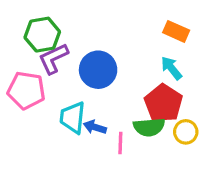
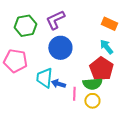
purple L-shape: (53, 59) -> (55, 20), moved
yellow circle: (186, 132) -> (92, 101), moved

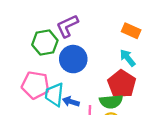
green hexagon: (25, 26) -> (45, 43), moved
pink pentagon: (15, 61) -> (35, 85), moved

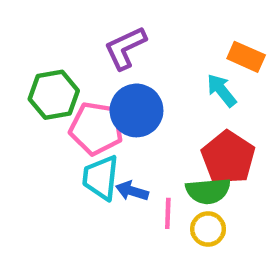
green hexagon: (45, 43) -> (54, 95), moved
cyan arrow: (128, 58) -> (221, 90), moved
pink pentagon: (35, 85) -> (96, 128), moved

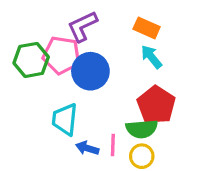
orange rectangle: (246, 57) -> (147, 28), moved
pink pentagon: (96, 128) -> (62, 55), moved
blue arrow: (132, 191) -> (87, 148), moved

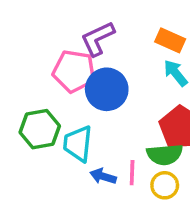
green hexagon: (31, 60) -> (40, 129), moved

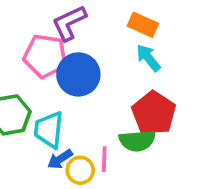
blue arrow: (103, 176) -> (60, 159), moved, turned -50
yellow circle: (165, 185) -> (80, 170), moved

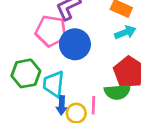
cyan arrow: (148, 58) -> (125, 32), turned 108
blue arrow: (60, 159) -> (62, 105), turned -54

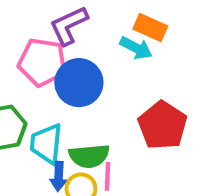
cyan arrow: (125, 32) -> (136, 48), moved, turned 48
green semicircle: (117, 92) -> (89, 156), moved

